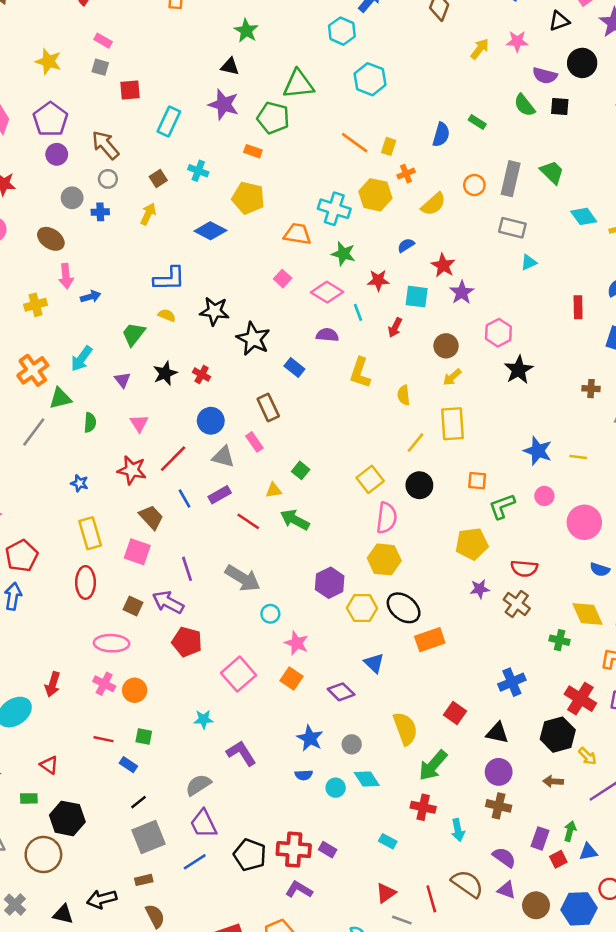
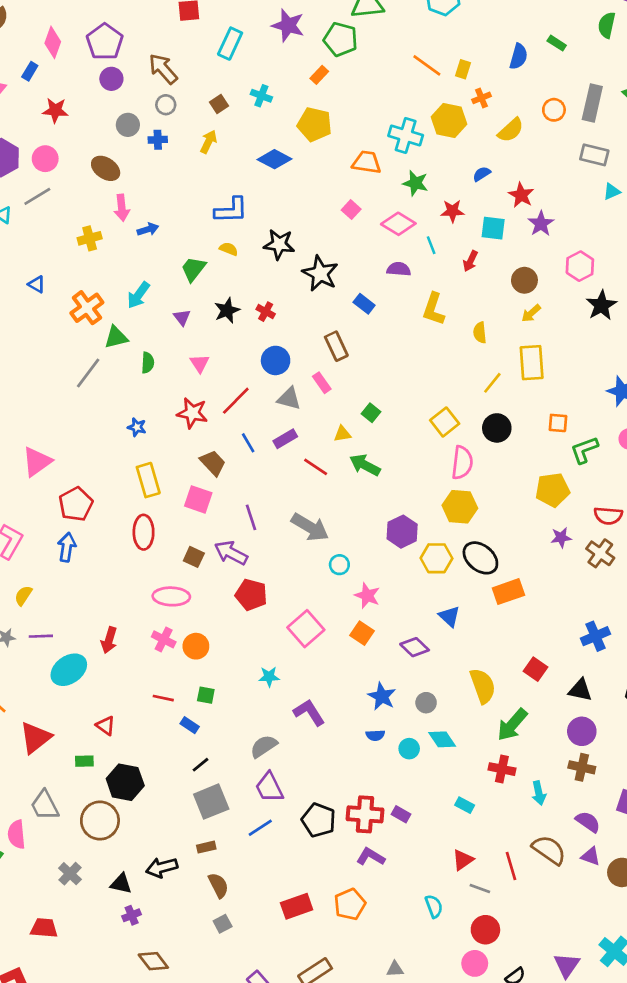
green semicircle: (524, 105) -> (607, 25), turned 50
orange rectangle: (253, 151) -> (319, 75), turned -66

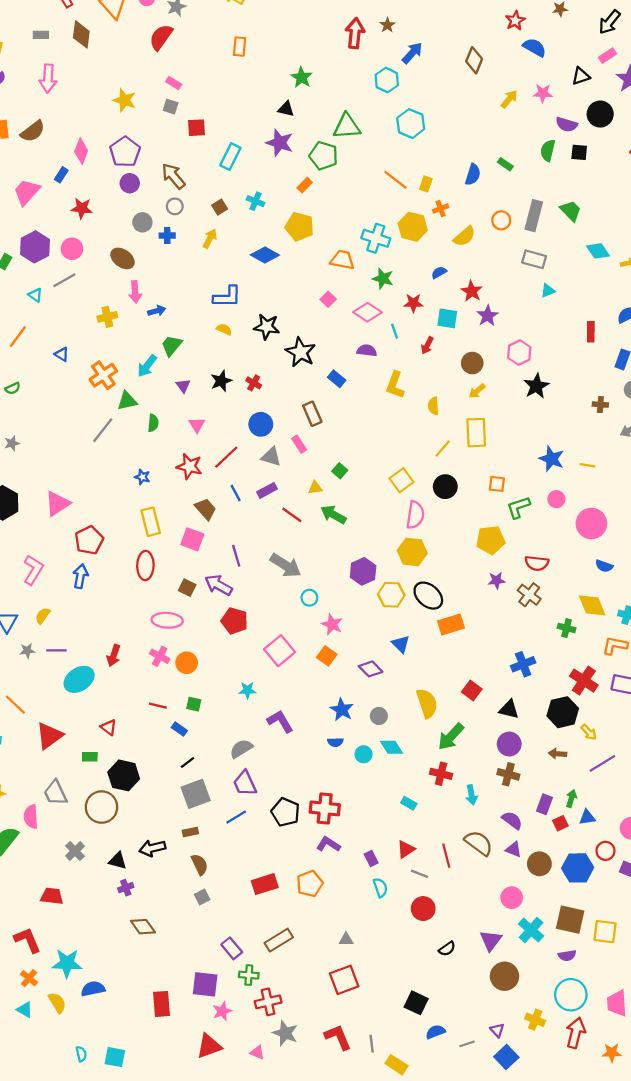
green trapezoid: (193, 269) -> (172, 345), moved
purple rectangle: (401, 814) -> (371, 859), moved, turned 32
pink circle: (475, 963) -> (512, 898), moved

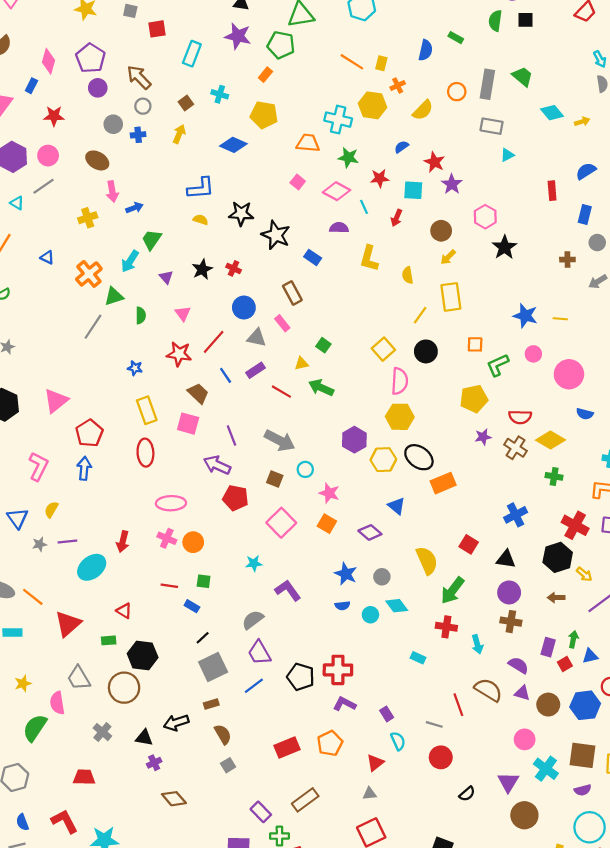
brown square: (187, 588) -> (275, 479), moved
yellow diamond: (592, 605) -> (550, 440), moved, turned -32
red triangle: (406, 849) -> (375, 763), moved

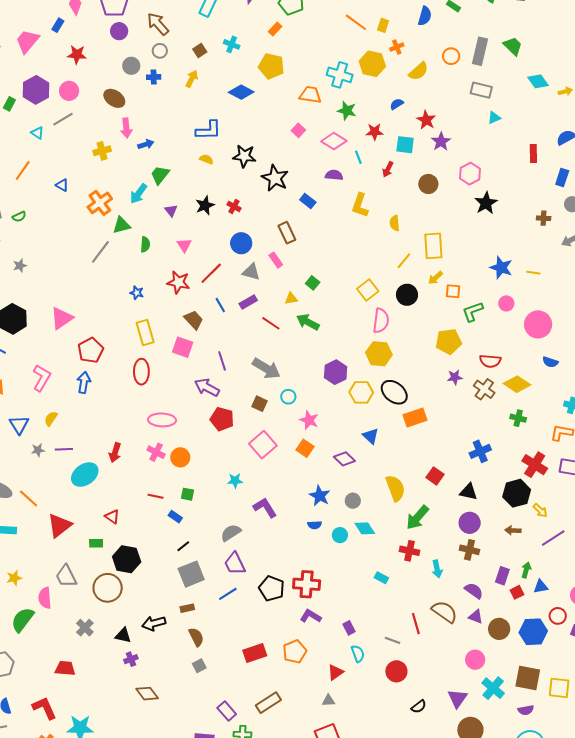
yellow arrow: (448, 257) -> (435, 278), moved

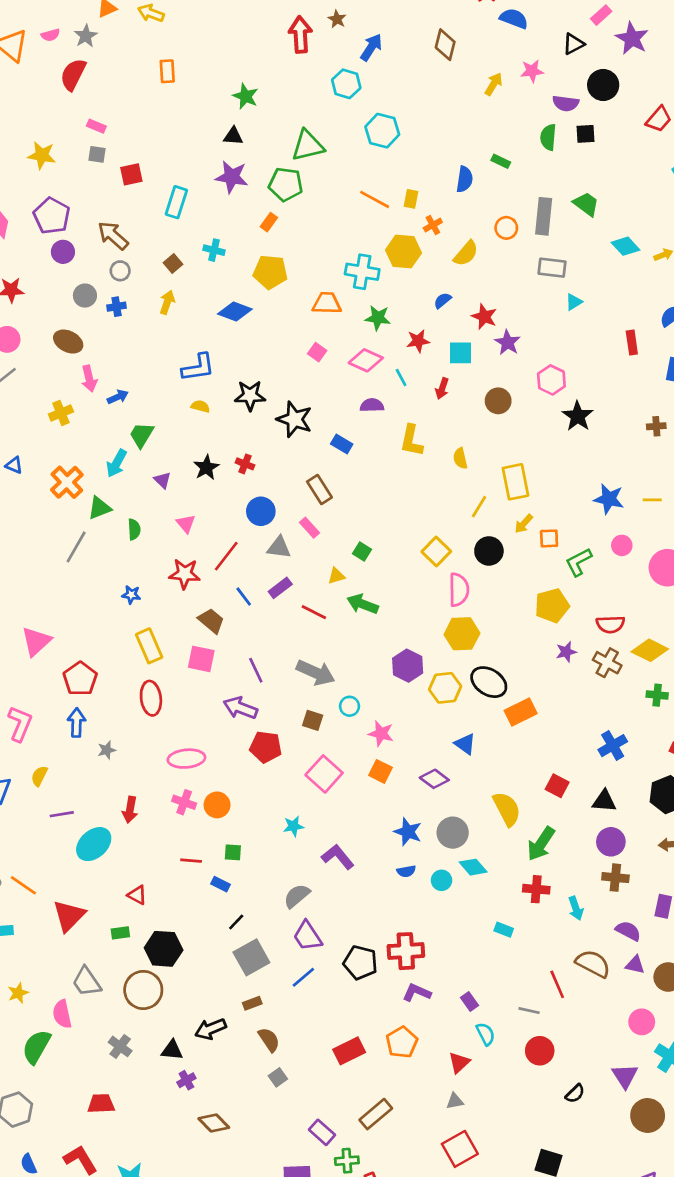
gray star: (38, 450) -> (107, 750), moved
gray circle: (353, 501) -> (453, 833), size x1.5

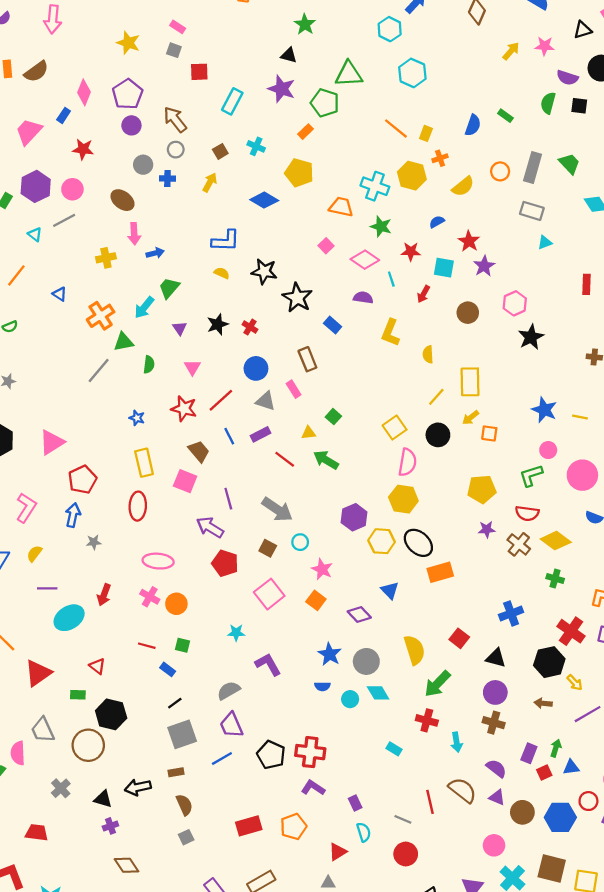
green L-shape: (579, 562) -> (531, 475), moved

